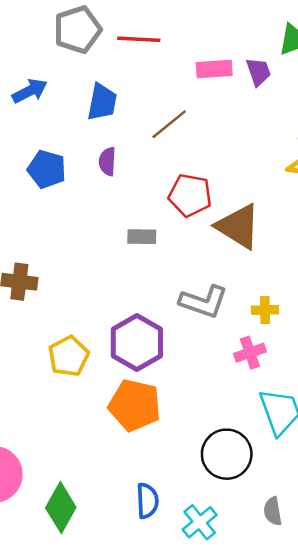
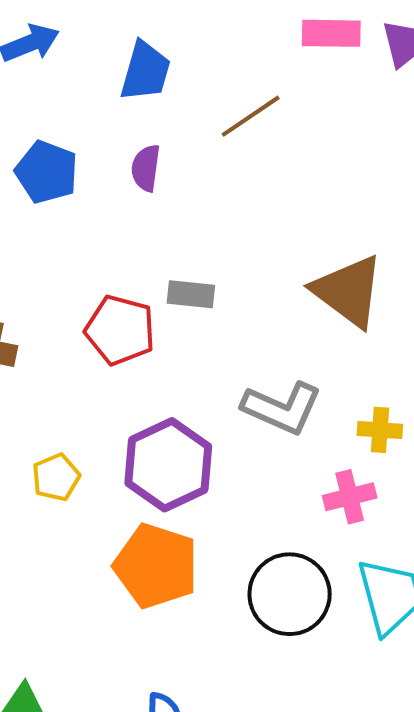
red pentagon: (190, 195) -> (120, 330), moved
yellow pentagon: (69, 356) -> (56, 477), size x0.7
black circle: (227, 454) -> (290, 594), moved

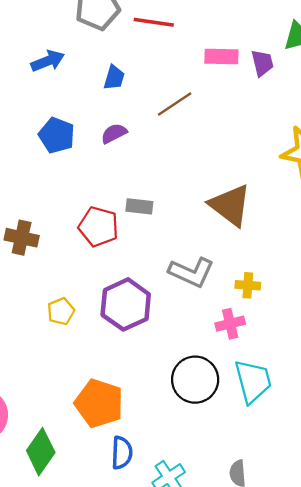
blue trapezoid: (145, 71) -> (114, 78), size x0.7
purple semicircle: (146, 168) -> (114, 133), turned 55
orange pentagon: (156, 566) -> (99, 403), moved

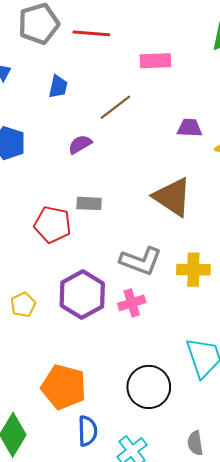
purple trapezoid: (262, 63) -> (190, 128), moved, turned -70
purple semicircle: (114, 133) -> (80, 144), moved
yellow cross: (248, 285) -> (193, 270), size x1.4
pink cross: (230, 324) -> (132, 303), moved
black circle: (195, 380) -> (149, 387), moved

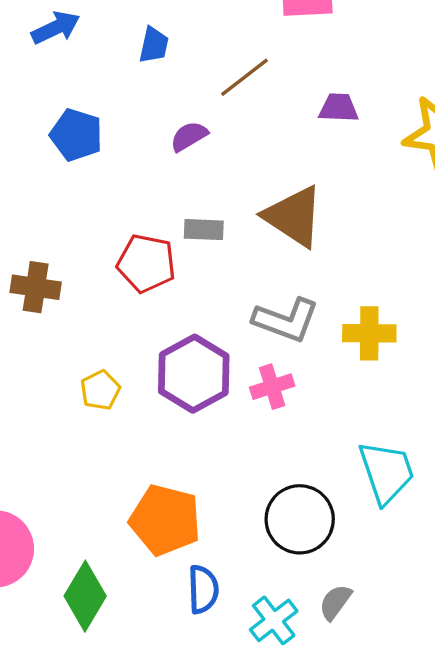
purple trapezoid: (190, 128) -> (339, 108), moved
brown triangle: (172, 197) -> (294, 216), moved
gray semicircle: (195, 443) -> (335, 602), moved, turned 45

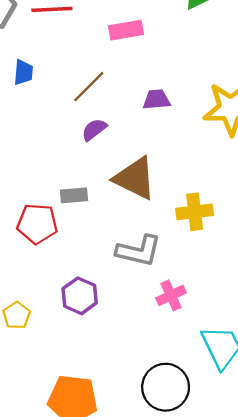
purple semicircle: (189, 136) -> (94, 130), moved
yellow cross: (369, 333) -> (195, 212), moved
purple hexagon: (194, 374) -> (80, 296), size x0.7
pink cross: (272, 387) -> (171, 295), moved

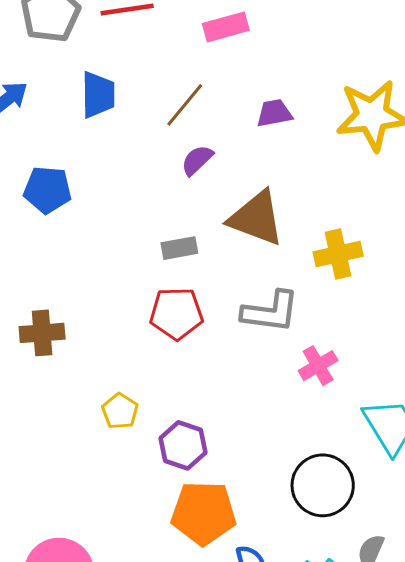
blue trapezoid: (23, 72) -> (98, 95), size x1.4
red pentagon: (37, 224) -> (176, 314), moved
purple hexagon: (80, 296) -> (183, 445), moved

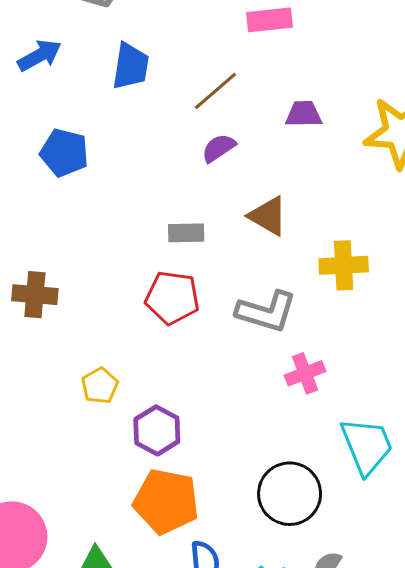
brown triangle: (256, 218) -> (268, 216), size x0.7

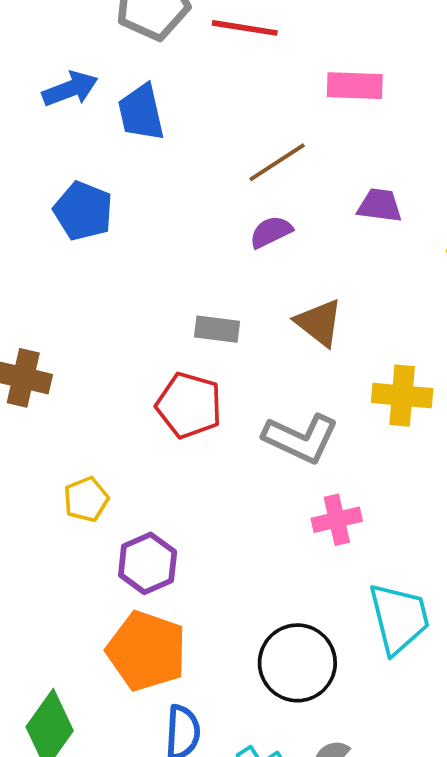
blue trapezoid: (131, 66) -> (141, 112), moved, turned 150

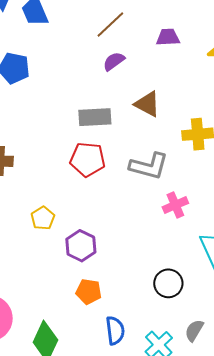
gray rectangle: (217, 329) -> (95, 117), size x1.4
orange pentagon: (146, 651) -> (89, 291), size x0.6
black circle: (297, 663) -> (168, 283), size x0.7

